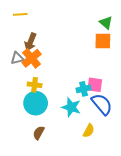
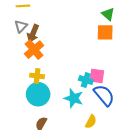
gray triangle: (17, 58) -> (21, 26), moved, turned -32
cyan cross: (84, 89) -> (86, 80), turned 32

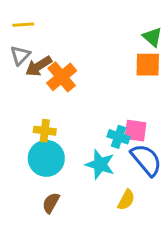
brown arrow: (33, 33) -> (39, 66), turned 36
orange cross: (34, 50) -> (62, 77), moved

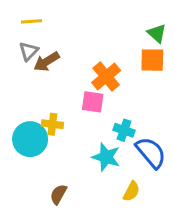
orange cross: (62, 77) -> (106, 77), moved
pink square: (135, 131) -> (93, 102), moved
cyan circle: (46, 158) -> (30, 139), moved

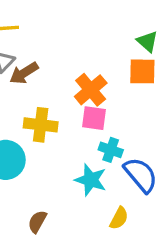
pink square: (93, 102) -> (94, 118), moved
yellow cross: (52, 124) -> (41, 125), moved, size x1.4

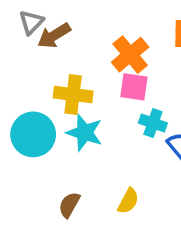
cyan star: (91, 180) -> (84, 133), moved
yellow semicircle: (119, 218) -> (128, 201), moved

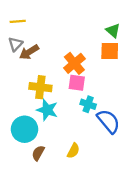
cyan circle: (33, 134) -> (25, 129), moved

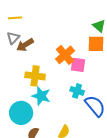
pink square: (77, 83) -> (78, 65), moved

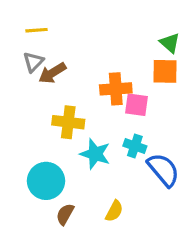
orange cross: (65, 55) -> (116, 89), turned 36
cyan star: (41, 96) -> (95, 154), moved

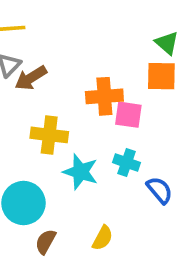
blue semicircle: (163, 170) -> (160, 190), size x0.7

